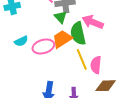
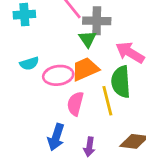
green semicircle: (78, 33) -> (121, 82), moved
pink semicircle: (96, 65) -> (75, 104), moved

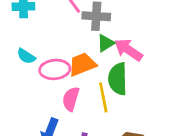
green triangle: (88, 39) -> (106, 43), moved, turned 30
cyan semicircle: (29, 63) -> (26, 56), turned 48

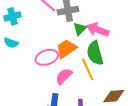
cyan semicircle: (26, 56) -> (11, 43), moved
pink semicircle: (71, 99) -> (64, 76), turned 42

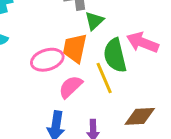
pink arrow: (98, 30) -> (143, 42), moved
orange trapezoid: (66, 49) -> (75, 48), turned -45

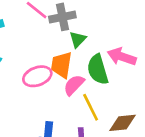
yellow line: (104, 78) -> (91, 107), moved
pink semicircle: (71, 87) -> (74, 85), moved

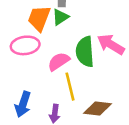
green triangle: (78, 39) -> (60, 17), moved
orange trapezoid: (61, 65) -> (39, 18), moved

